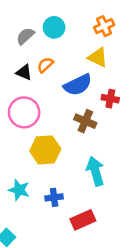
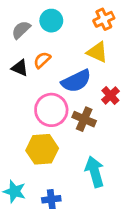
red cross: (110, 99) -> (110, 95), turned 36
pink circle: (24, 112) -> (51, 110), moved

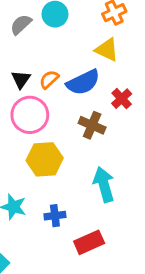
orange semicircle: (42, 60) -> (49, 79), moved
black triangle: (20, 68) -> (21, 79), moved, turned 42
pink circle: (51, 110) -> (30, 115), moved

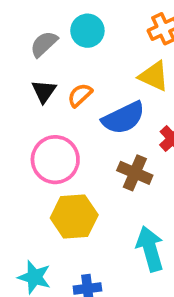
black triangle: (21, 79) -> (44, 91), moved
orange semicircle: (49, 79) -> (80, 95), moved

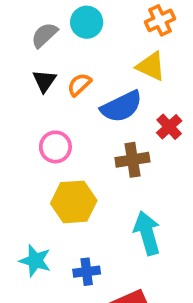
pink circle: (55, 160) -> (55, 147), size x0.7
brown cross: (135, 173) -> (132, 160), turned -32

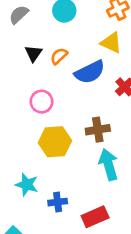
gray semicircle: (44, 35) -> (19, 15), moved
brown cross: (132, 160) -> (98, 130), moved
blue cross: (87, 272) -> (58, 202), moved

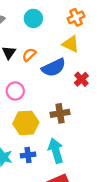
cyan arrow: (108, 165) -> (56, 151), moved
blue cross: (58, 202) -> (28, 155), moved

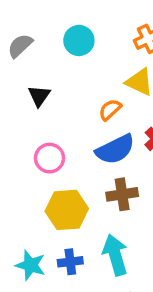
orange semicircle: (29, 55) -> (110, 110), moved
blue semicircle: (54, 68) -> (115, 149), moved

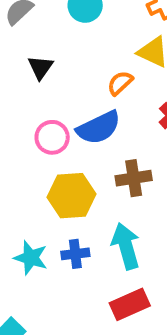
blue semicircle: (115, 149) -> (99, 128), moved

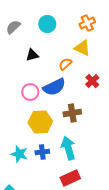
black triangle: (40, 67) -> (32, 55), moved, turned 40

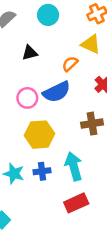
brown cross: (72, 113) -> (92, 124), moved

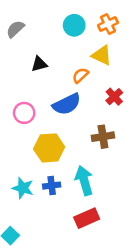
cyan circle: (48, 15) -> (74, 25), moved
pink circle: (27, 98) -> (24, 113), moved

